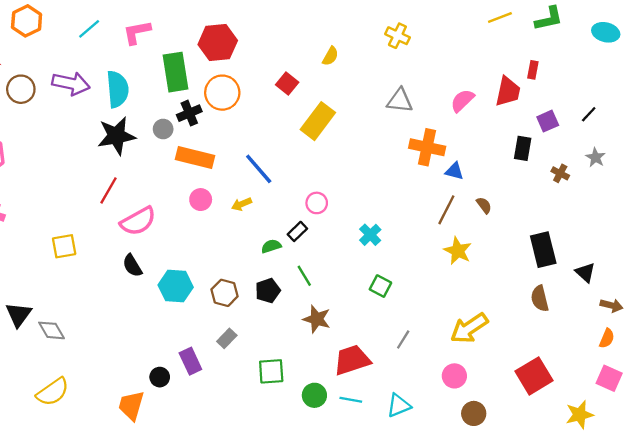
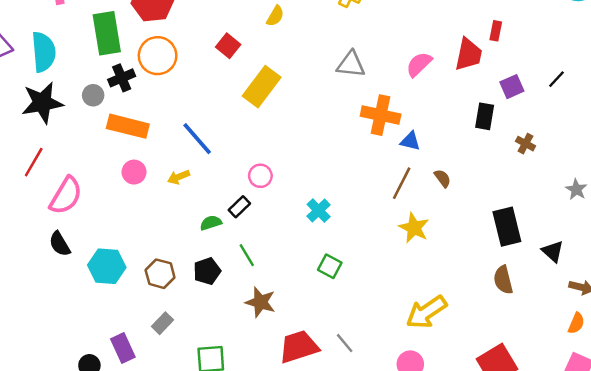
gray star: (595, 157) -> (576, 189), moved
pink semicircle: (138, 221) -> (66, 196), turned -30
gray line: (403, 340) -> (345, 343), moved, turned -72

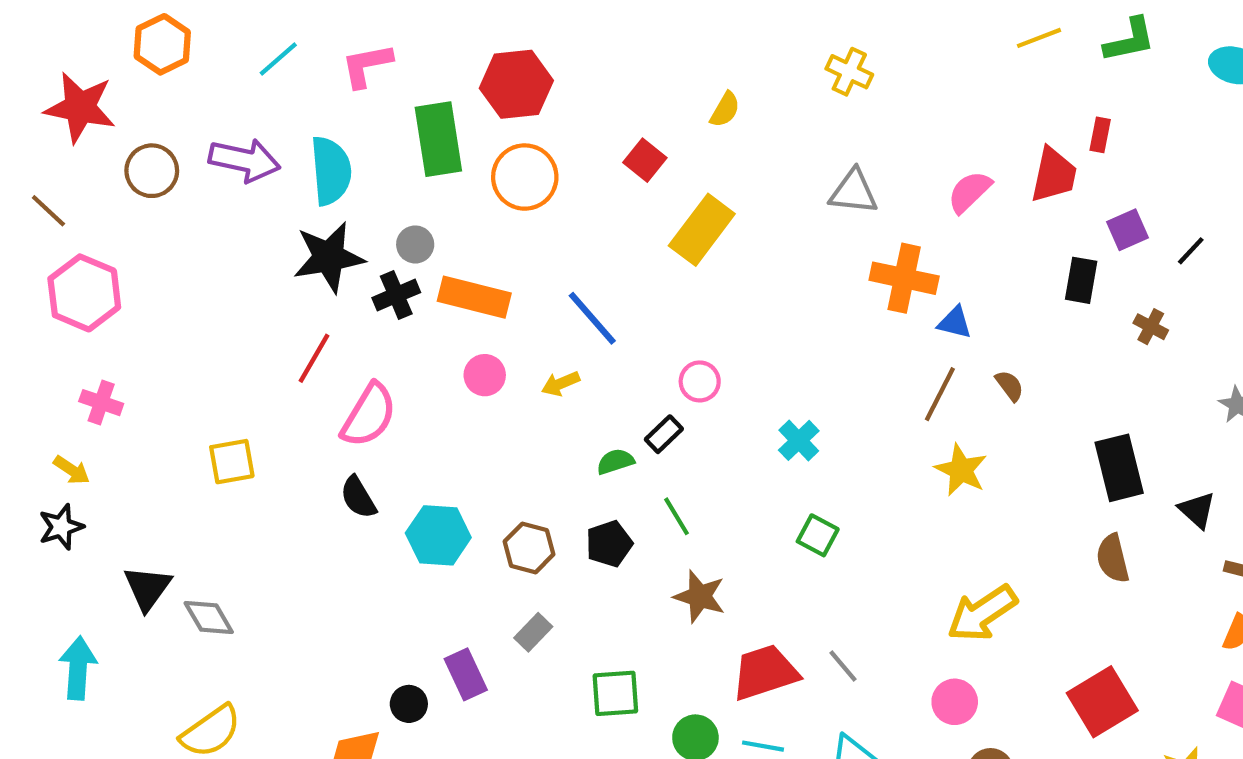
black cross: (122, 78) -> (396, 295), moved
black line: (556, 79) -> (1191, 251), moved

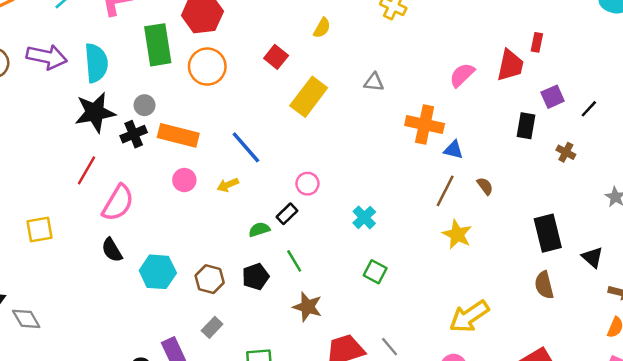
gray triangle: (854, 192) -> (374, 82), moved, size x0.7

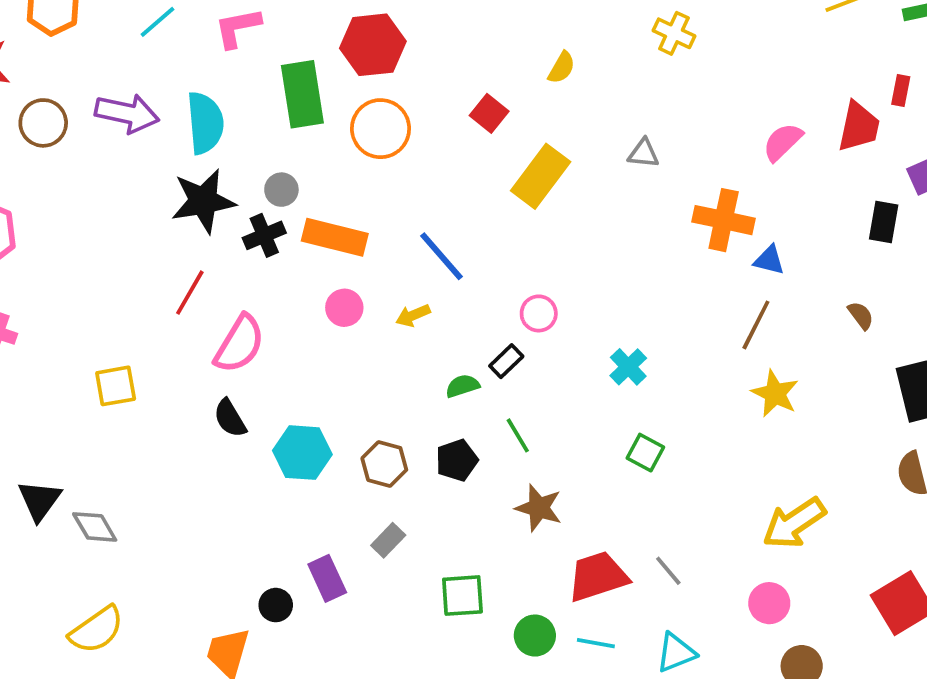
brown semicircle: (485, 186) -> (861, 315), moved

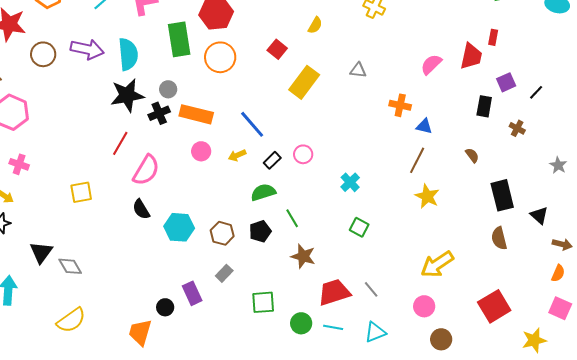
orange cross: (724, 220) -> (400, 105), size x0.7
black rectangle: (506, 361) -> (272, 160), moved
green semicircle: (462, 386) -> (263, 192), size x1.4

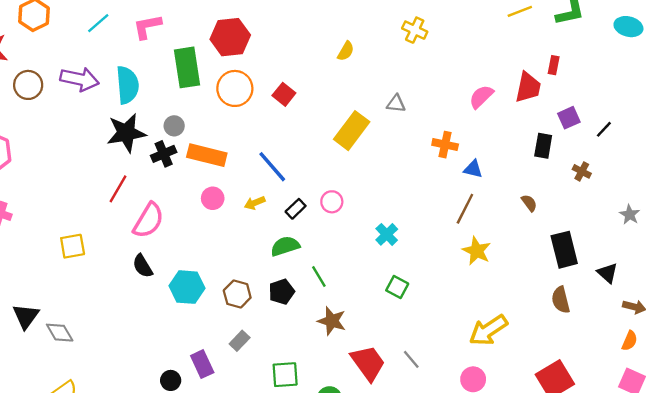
red square: (277, 49) -> (284, 94), moved
yellow rectangle: (304, 82) -> (352, 131), moved
red trapezoid: (334, 292) -> (368, 363), turned 72

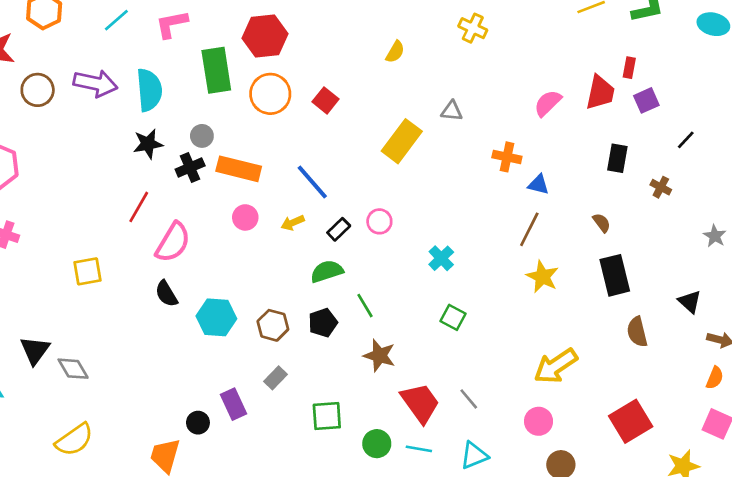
purple square: (569, 118) -> (646, 100), moved
black star: (126, 133) -> (148, 144), size x0.7
black rectangle: (564, 250) -> (615, 275), moved

